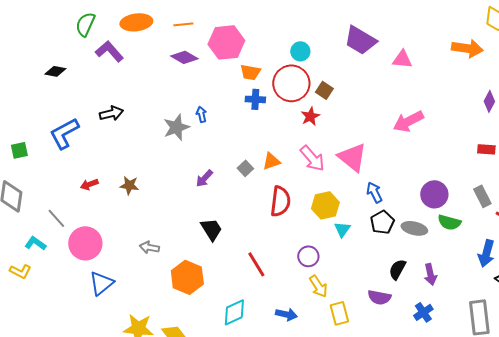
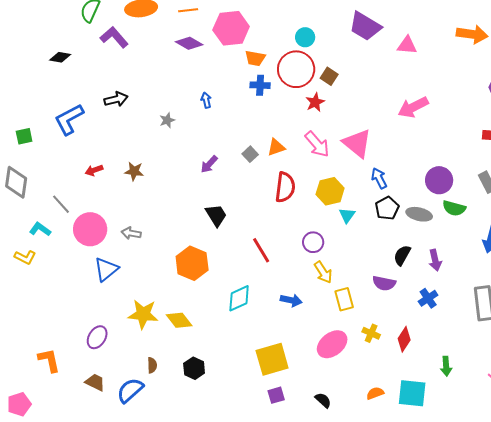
gray star: (176, 127) -> (167, 120), moved, size x0.6
gray arrow: (149, 247) -> (131, 233), moved

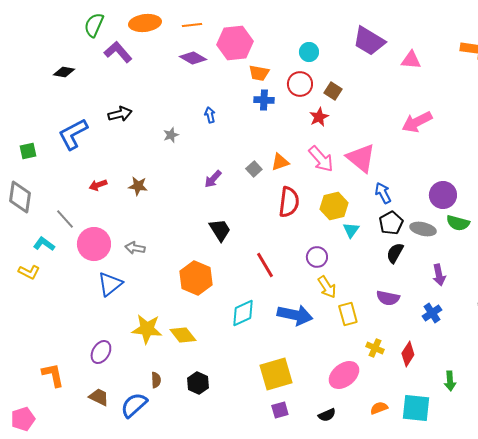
red circle: (296, 69) -> (300, 84), size x0.7
black semicircle: (402, 255) -> (395, 253), moved
blue arrow: (291, 300) -> (295, 315), size x1.6
pink ellipse: (332, 344) -> (344, 375), moved
black semicircle: (323, 400) -> (327, 415), turned 114

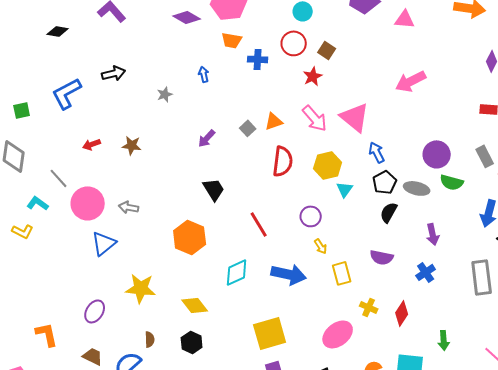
orange trapezoid: (259, 73) -> (232, 40), moved
yellow arrow: (327, 287) -> (321, 246), size x0.7
yellow diamond: (183, 335) -> (195, 305), moved

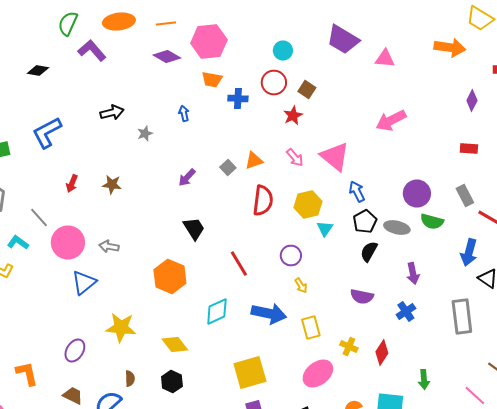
black arrow: (114, 73) -> (112, 112), moved
pink arrow: (315, 118) -> (295, 158), size x0.7
red arrow: (92, 144) -> (72, 184), turned -48
yellow rectangle: (342, 273) -> (311, 328), moved

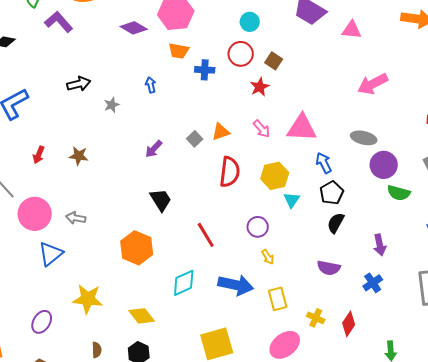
pink arrow: (391, 120) -> (373, 84), moved
pink triangle: (335, 156) -> (302, 128), turned -36
gray ellipse: (397, 228) -> (364, 138), moved

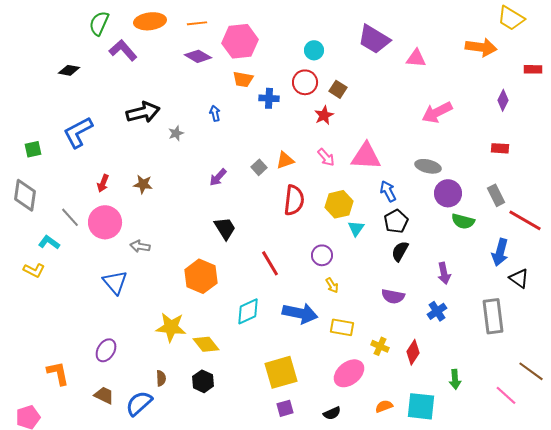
black arrow: (79, 84) -> (143, 112), size x1.4
pink circle: (35, 214) -> (105, 222), moved
blue triangle: (51, 254) -> (115, 282), turned -32
yellow star: (88, 299) -> (171, 327), moved
yellow rectangle: (278, 299) -> (342, 327), turned -65

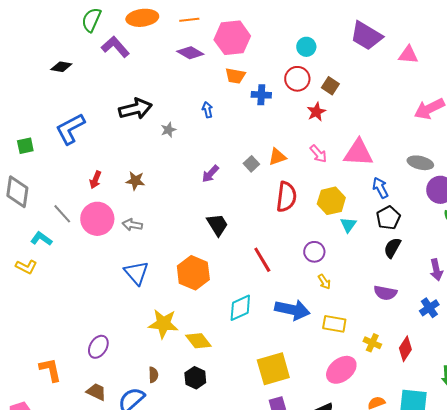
gray arrow: (140, 246) -> (132, 225), moved
blue triangle: (115, 282) -> (136, 273), moved

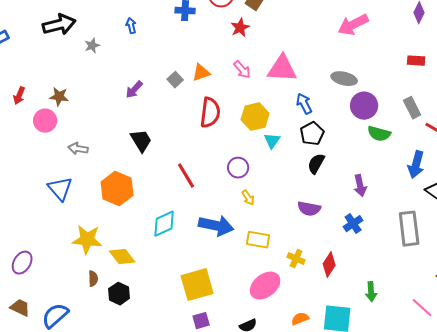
pink circle: (97, 219) -> (45, 121), moved, size x0.7
gray arrow: (132, 225) -> (78, 149), moved
brown semicircle: (153, 375) -> (93, 279), moved

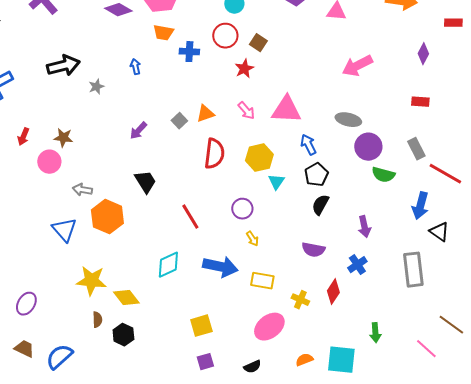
orange hexagon: (117, 189) -> (107, 217), moved
red diamond: (329, 265) -> (333, 292), moved
yellow square: (197, 285) -> (201, 326), size x0.7

